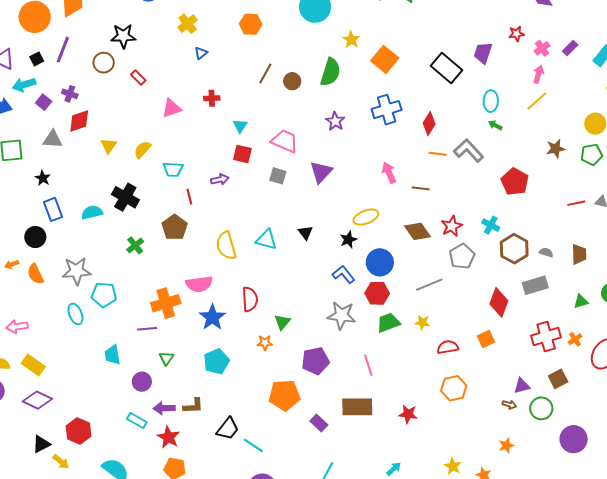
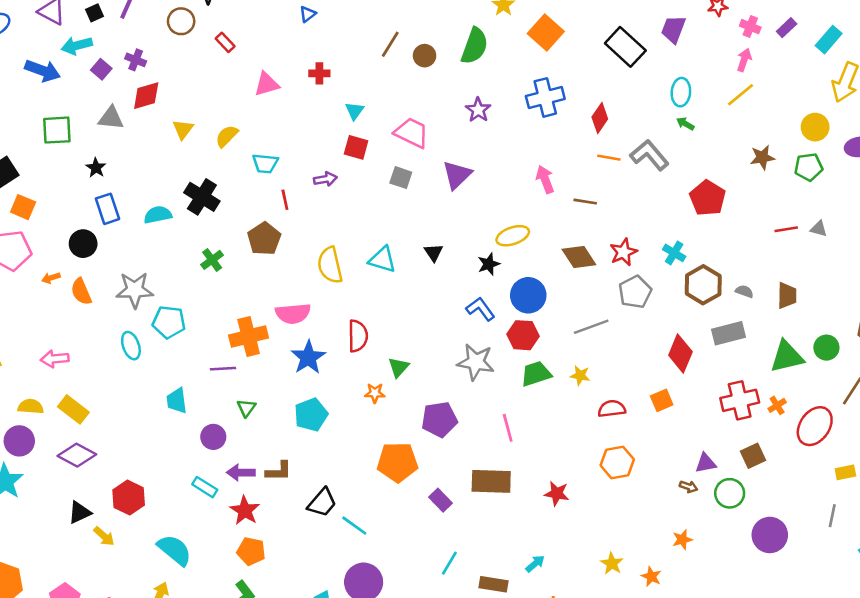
pink cross: (542, 48) -> (750, 27), turned -35
green triangle: (581, 301) -> (787, 357), size x1.8

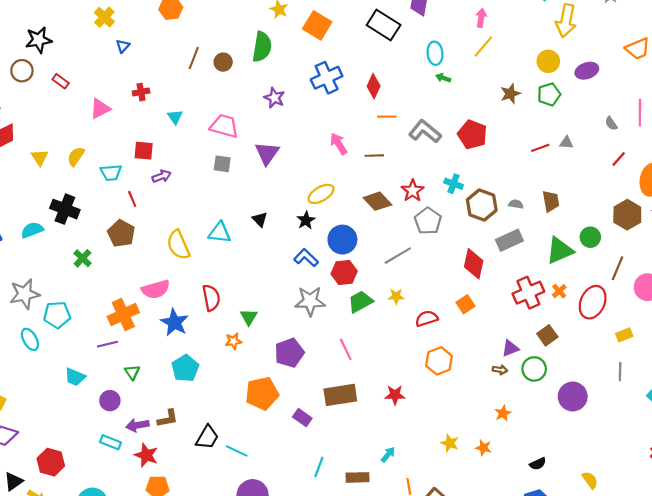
red square: (356, 147) -> (144, 151), moved
gray L-shape: (649, 155) -> (425, 131), moved
cyan trapezoid: (177, 401) -> (75, 377), turned -50

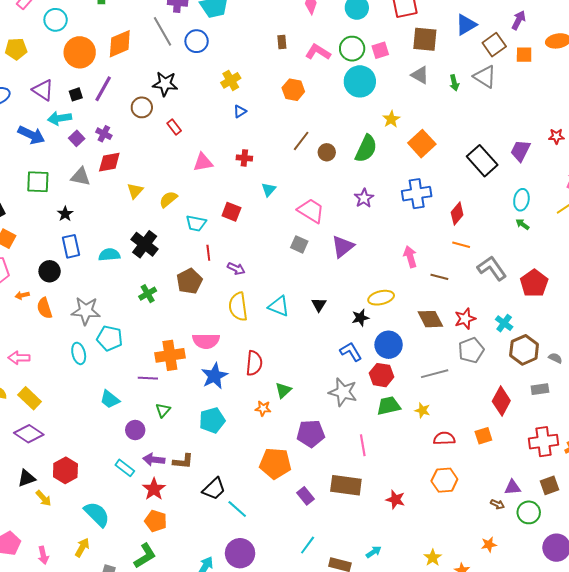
purple arrow: (162, 176) -> (236, 269), moved, turned 30
gray rectangle: (509, 240) -> (540, 389), size x0.7

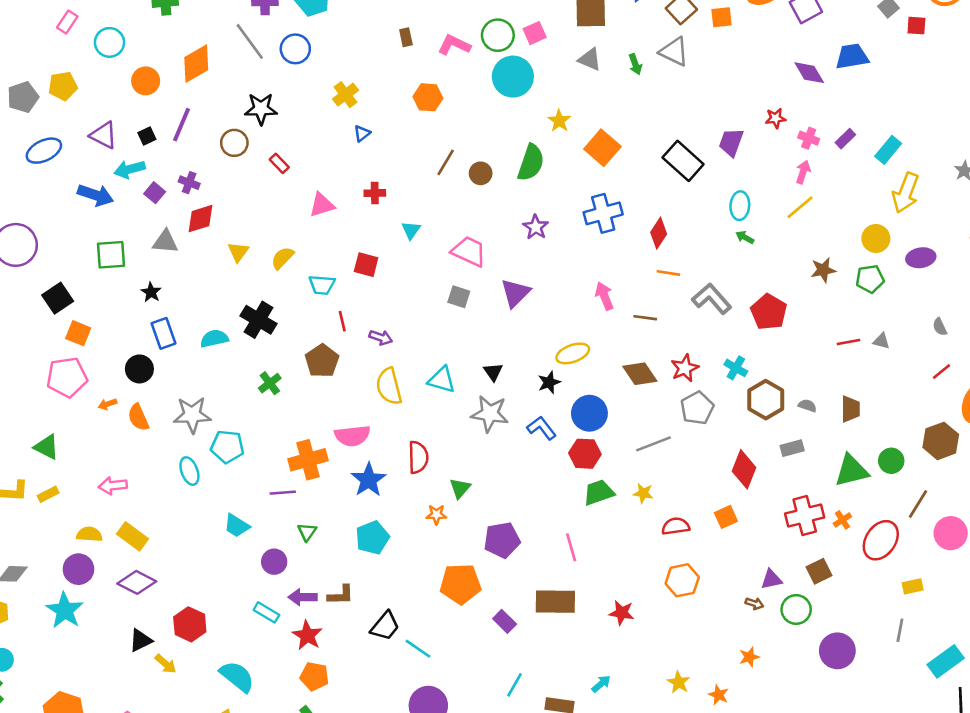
orange circle: (80, 52) -> (146, 81), size x0.7
gray star: (343, 392) -> (490, 414), moved

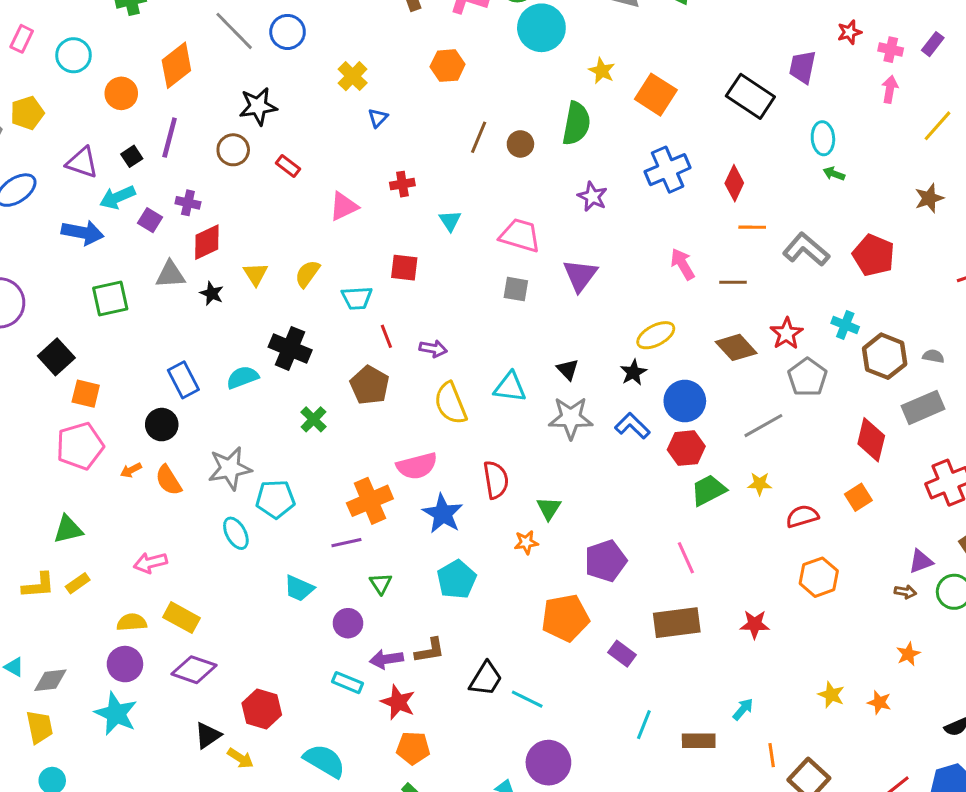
yellow line: (800, 207) -> (937, 126), moved
black star: (151, 292) -> (212, 293), moved
green triangle: (46, 447) -> (68, 529), turned -32
gray rectangle: (792, 448) -> (923, 407), size x1.5

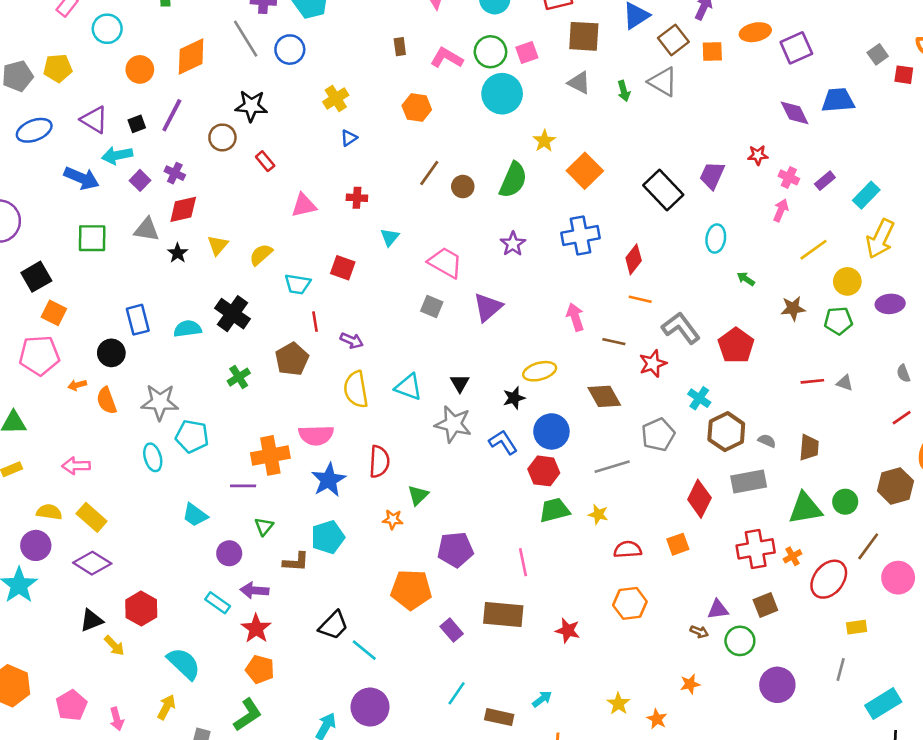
green arrow: (834, 174) -> (746, 279), moved
red star: (787, 334) -> (653, 364), moved
brown L-shape: (430, 650) -> (296, 562), moved

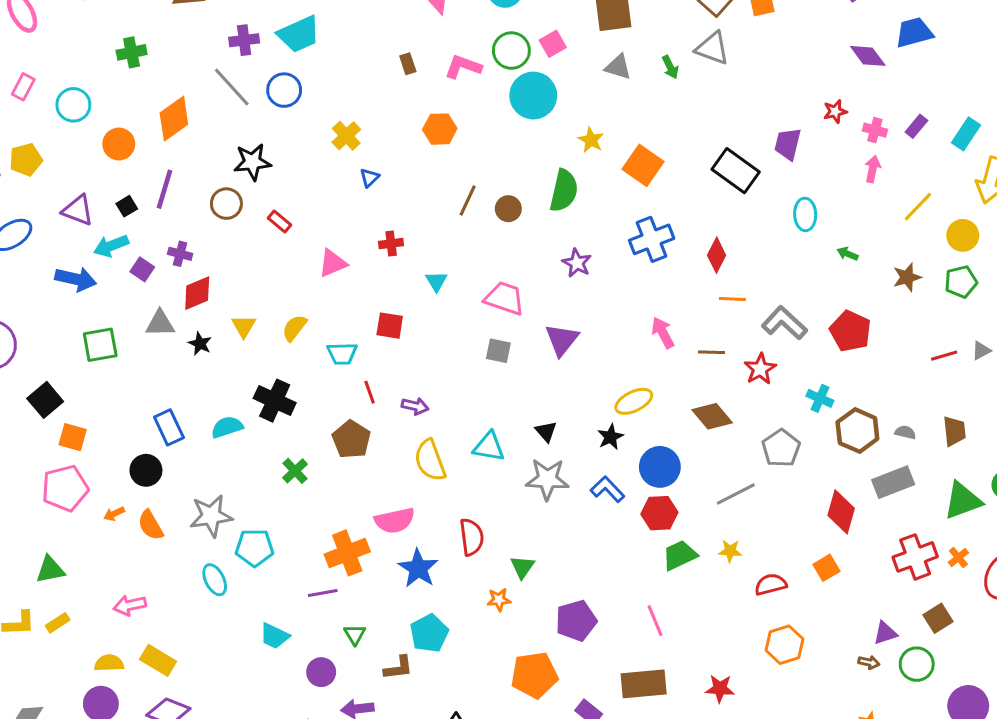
gray triangle: (845, 383) -> (981, 351), turned -36

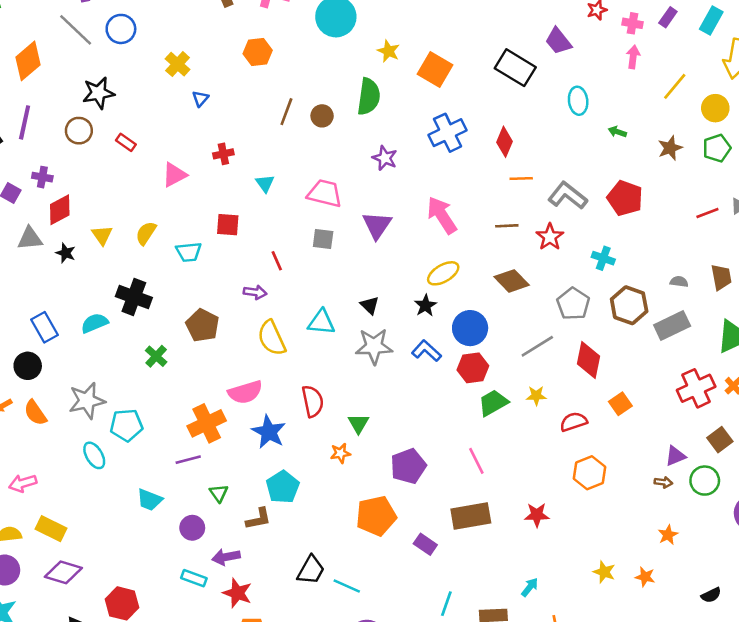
purple trapezoid: (788, 144) -> (558, 41), turned -48
pink arrow: (663, 333) -> (442, 215), moved, size x1.4
red line: (370, 392) -> (277, 261), moved
brown hexagon: (857, 431) -> (629, 305), moved
red diamond: (841, 512) -> (589, 360), moved

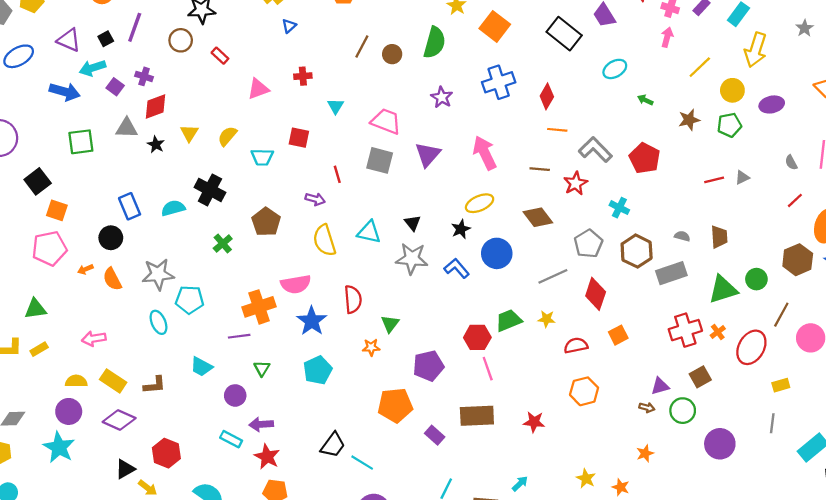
cyan ellipse: (578, 101) -> (615, 69), turned 60
gray square: (323, 239) -> (380, 160), size x1.4
red hexagon: (473, 368) -> (477, 337), moved
brown L-shape: (258, 519) -> (155, 385), moved

